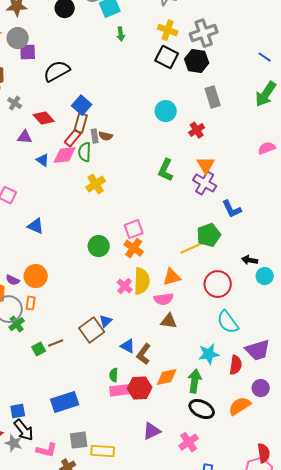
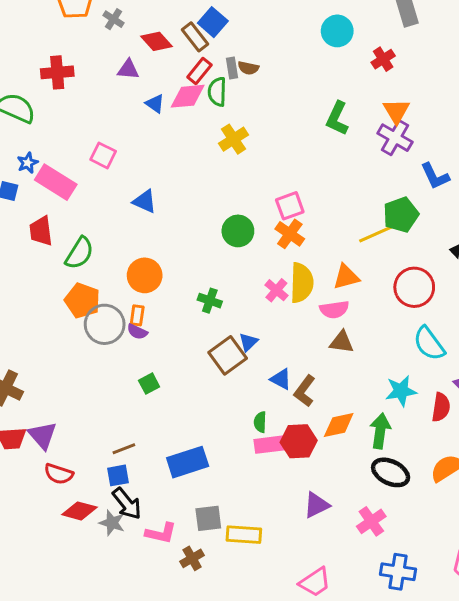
brown rectangle: (81, 123) -> (195, 37), moved, turned -54
purple semicircle: (13, 280) -> (137, 332), moved
green cross: (17, 324) -> (210, 301), moved, turned -35
brown line: (56, 343) -> (124, 449), moved

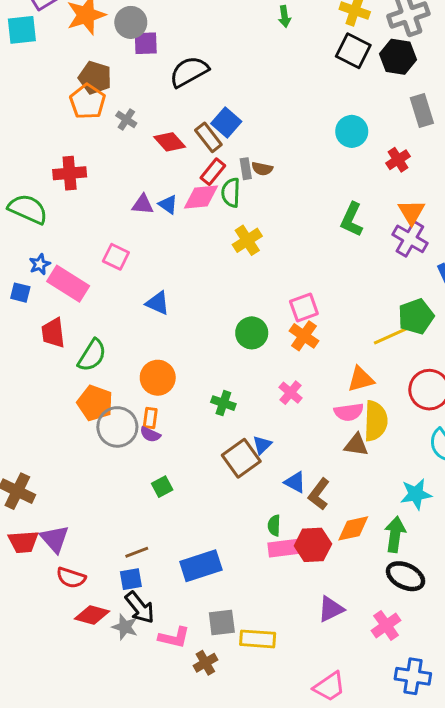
purple triangle: (128, 69) -> (143, 205), moved
yellow semicircle: (302, 283) -> (376, 421), moved

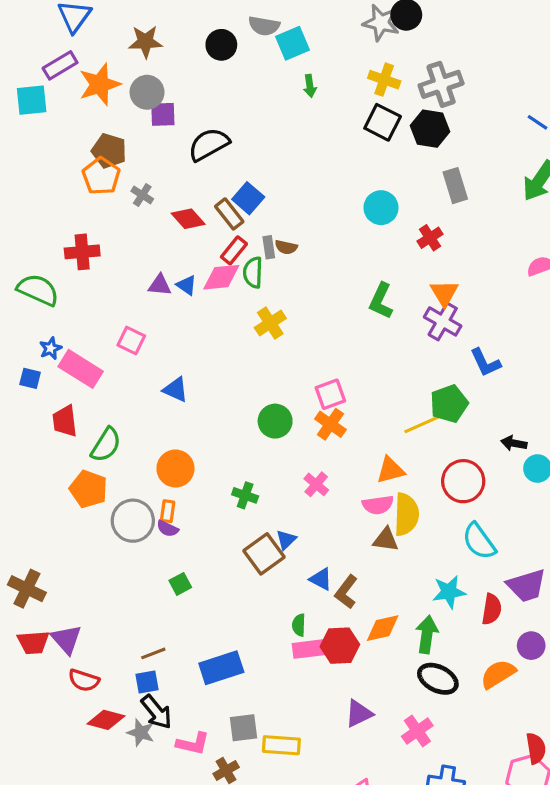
orange pentagon: (95, 403) -> (89, 489), moved

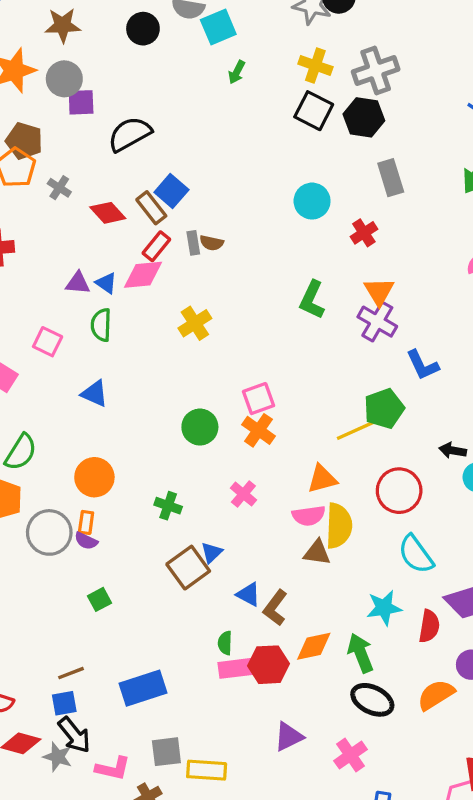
green arrow: (310, 86) -> (237, 72), turned 35
green semicircle: (253, 272) -> (101, 325), moved
green arrow: (427, 635) -> (361, 653), turned -30

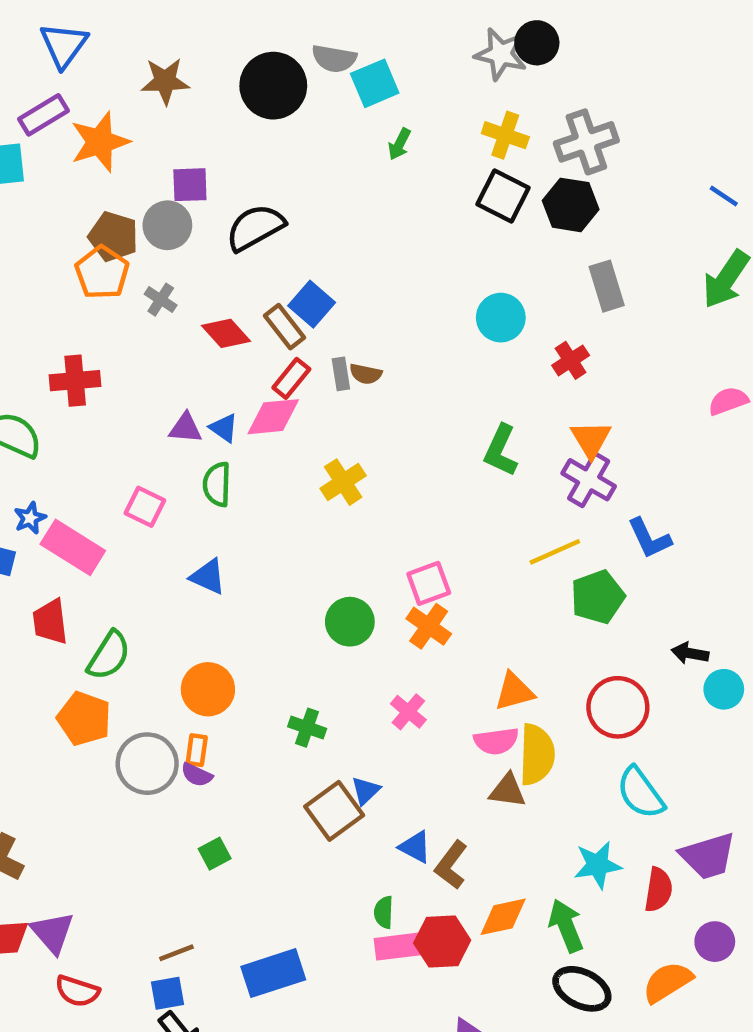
black circle: (143, 29) -> (273, 86), size x1.5
gray circle: (64, 79) -> (167, 225), moved
yellow line: (356, 430) -> (555, 552), moved

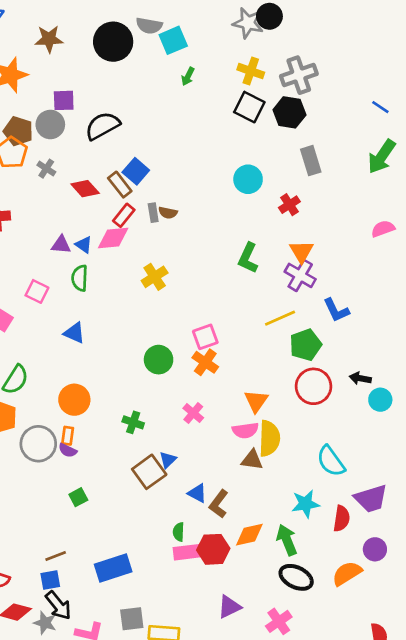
orange triangle: (514, 692) -> (256, 401), turned -40
red circle: (618, 707) -> (313, 386), moved

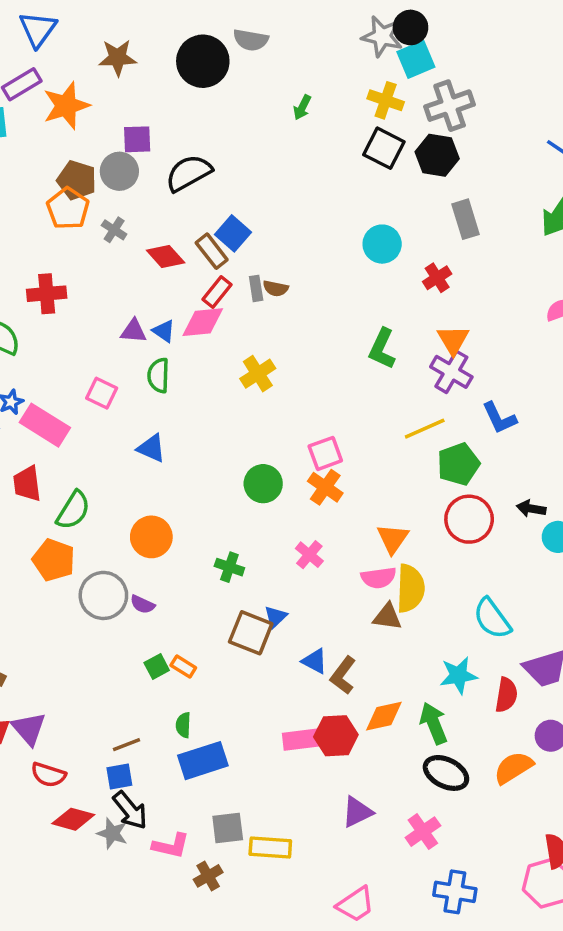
cyan square: (173, 40) -> (416, 59), moved
orange rectangle: (68, 436) -> (183, 666), moved, turned -66
brown square: (149, 472) -> (251, 633), turned -32
green semicircle: (179, 532) -> (183, 725), moved

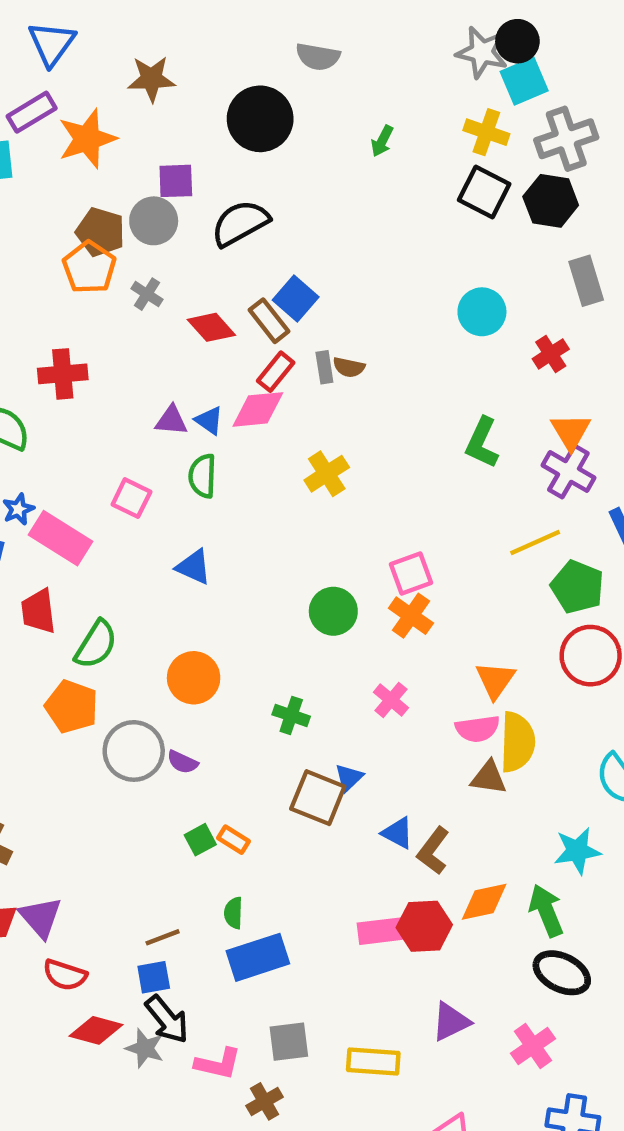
black circle: (203, 61) -> (260, 119), moved
green pentagon: (458, 464) -> (577, 587), turned -30
yellow rectangle: (270, 848) -> (373, 1062), moved

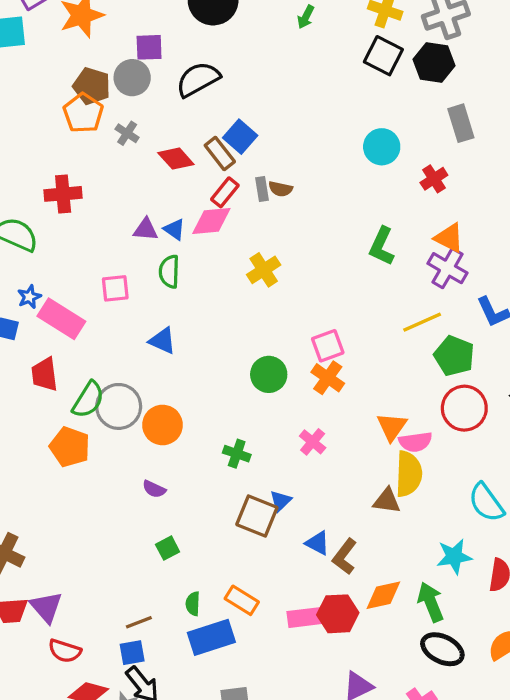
orange triangle: (571, 432) -> (449, 238), turned -32
pink square: (131, 498) -> (115, 288), turned -32
pink semicircle: (477, 729) -> (415, 442), moved
gray circle: (134, 751) -> (119, 406), moved
orange rectangle: (234, 840) -> (242, 600), moved, size x1.4

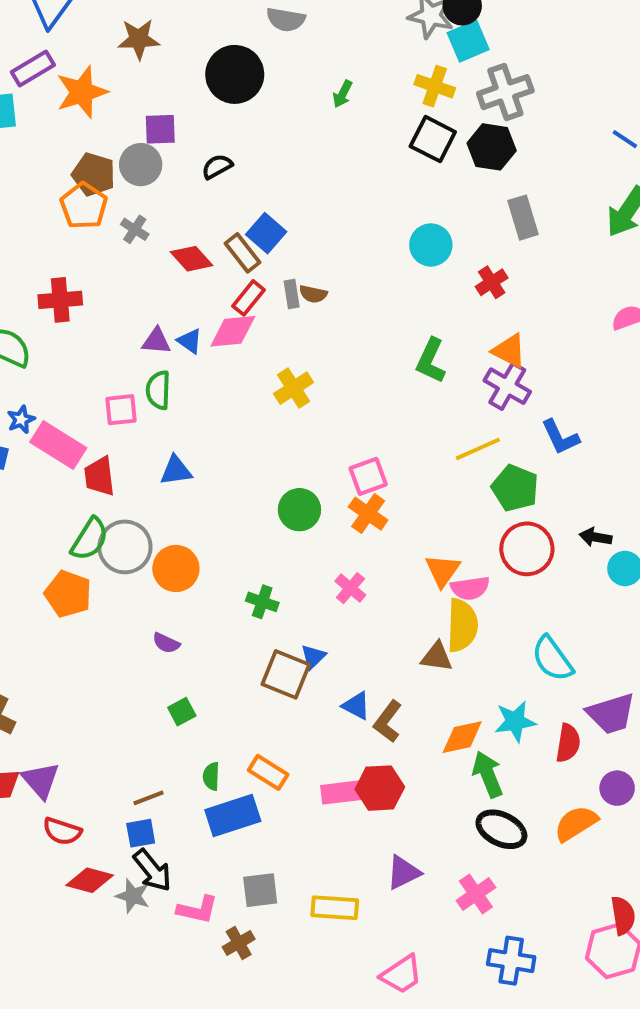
black semicircle: (198, 79) -> (217, 167), size x0.6
green semicircle: (169, 272) -> (158, 390), moved
blue triangle: (163, 341) -> (176, 470), turned -32
red trapezoid: (44, 374) -> (99, 476), moved
orange diamond: (383, 595) -> (462, 737), moved

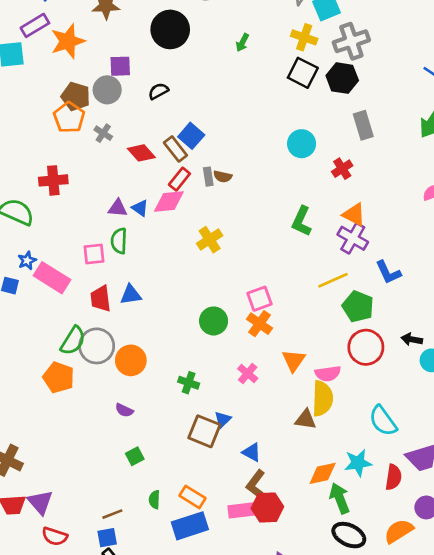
red trapezoid: (99, 476) -> (101, 299), moved
orange triangle: (443, 570) -> (294, 360), moved
brown L-shape: (388, 721) -> (256, 484), moved
blue rectangle: (233, 816) -> (190, 526), moved

